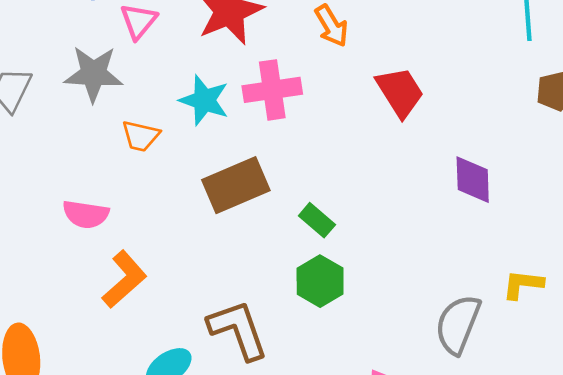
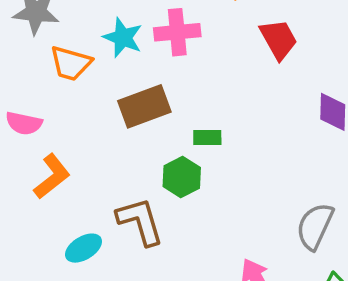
orange trapezoid: (141, 136) -> (71, 63), size x1.4
green rectangle: (317, 220) -> (207, 138), turned -44
green hexagon: (320, 281) -> (182, 177), moved

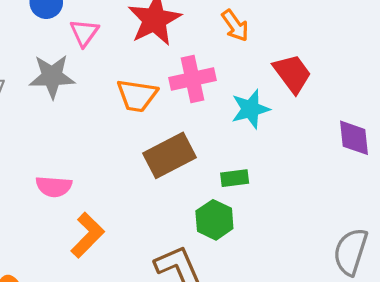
cyan star: (123, 38) -> (250, 109), moved, turned -30
orange trapezoid: (71, 63) -> (137, 95), moved

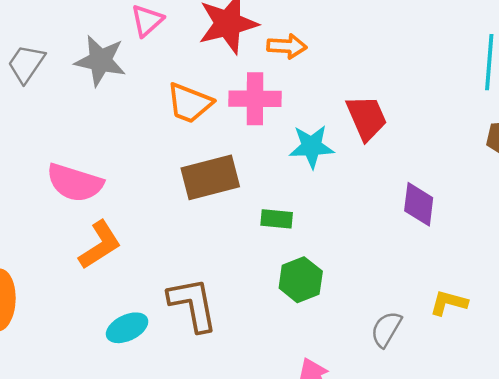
orange arrow: (235, 26) -> (287, 46), moved, turned -64
pink semicircle: (54, 187) -> (75, 183), size x1.4
green hexagon: (214, 220) -> (301, 280), moved
gray semicircle: (351, 252) -> (386, 329), size x0.7

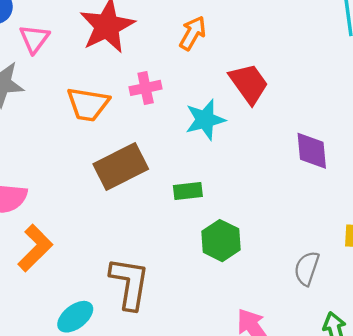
orange arrow: (287, 46) -> (193, 33), moved, turned -52
pink cross: (255, 99) -> (146, 88), size x0.7
brown L-shape: (193, 304) -> (129, 283), turned 32

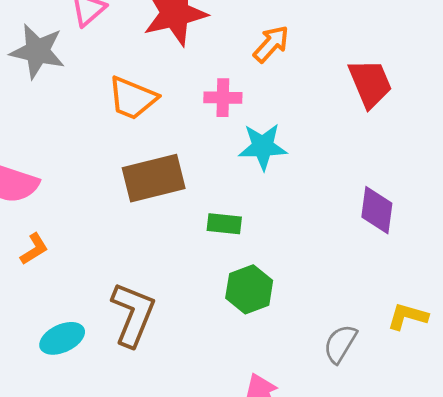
red trapezoid: (249, 84) -> (370, 83), moved
pink cross: (146, 88) -> (223, 98), moved
orange L-shape: (35, 248) -> (34, 249), size x0.6

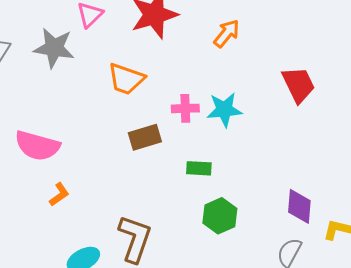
red trapezoid: (370, 83) -> (299, 85), moved
pink cross: (223, 98) -> (185, 108), moved
brown rectangle: (154, 178) -> (145, 137), size x0.7
purple diamond: (377, 210) -> (299, 206), moved

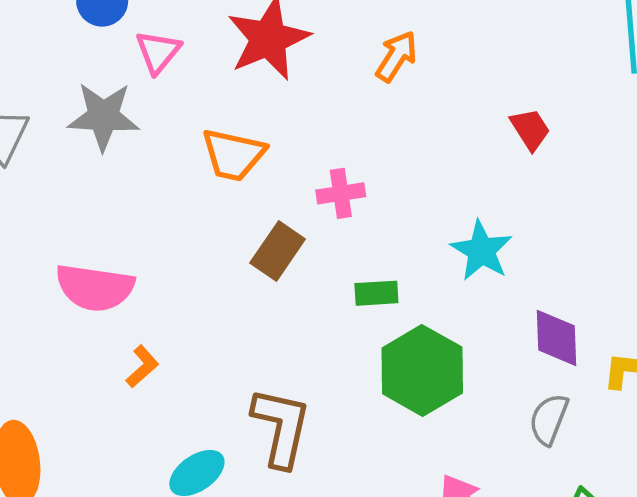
red trapezoid: (299, 85) -> (530, 129), size x0.7
cyan star: (224, 110) -> (481, 251), moved, turned -30
brown rectangle: (145, 137) -> (278, 251), turned -32
green hexagon: (220, 216) -> (422, 370), size x1.4

